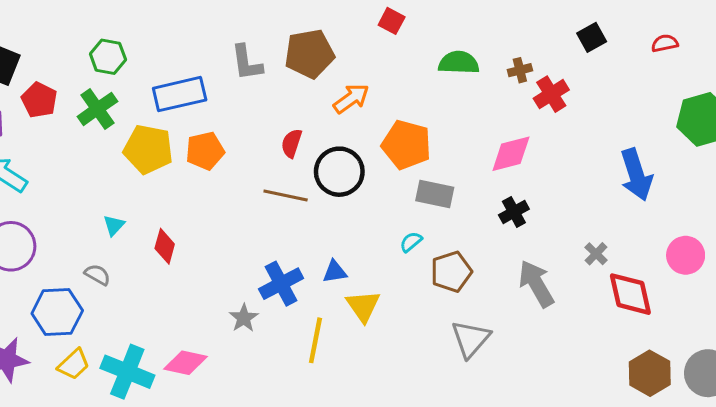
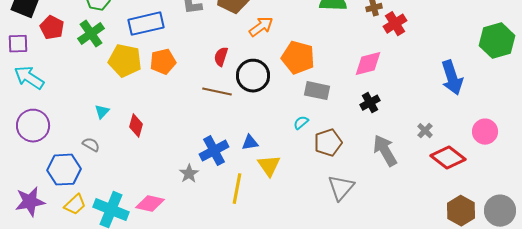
red diamond: (630, 294) -> (448, 158), turned -40

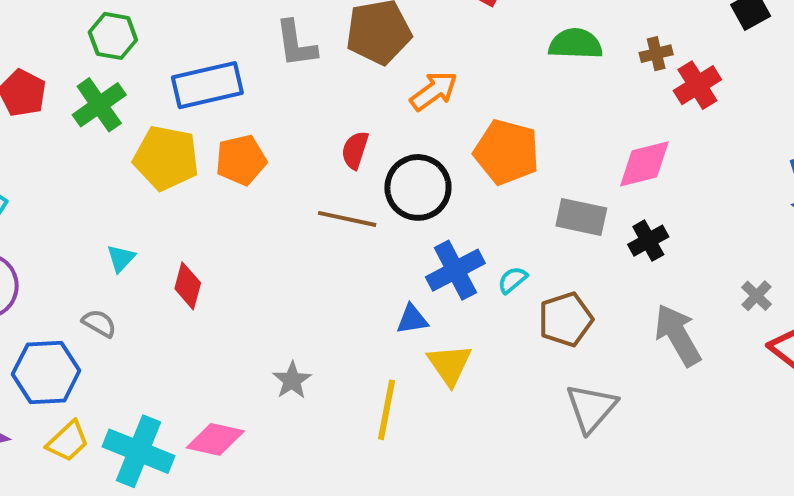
gray rectangle: (317, 91) -> (581, 217), moved
blue cross: (214, 151) -> (455, 270), moved

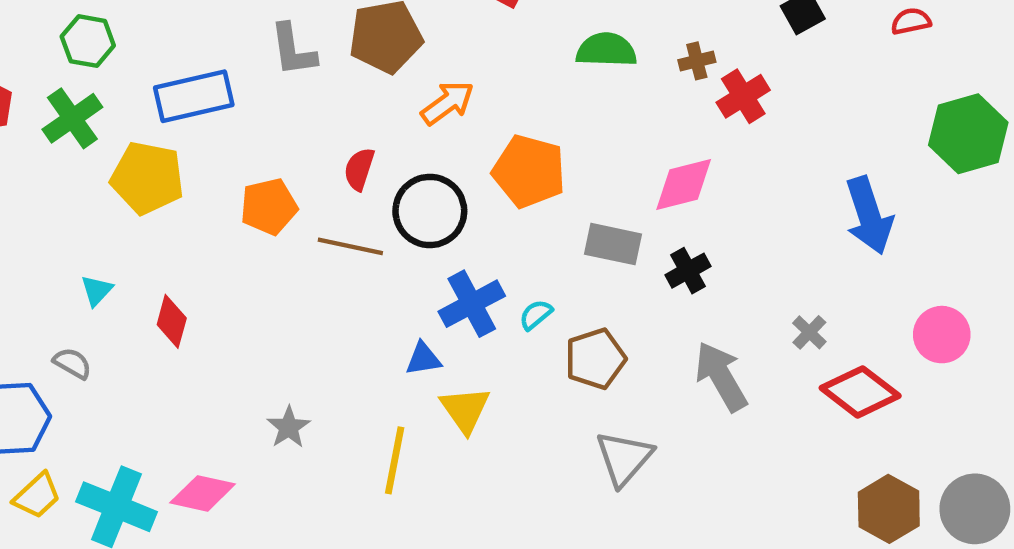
orange pentagon: (241, 160) -> (269, 207), moved

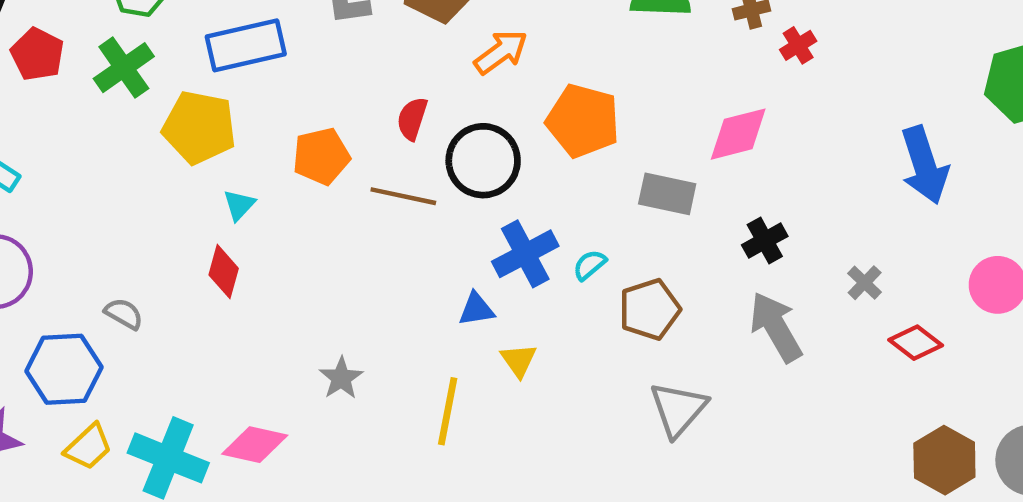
red cross: (743, 96) -> (798, 45), size x0.7
black cross: (688, 271) -> (765, 241), moved
cyan triangle: (97, 290) -> (239, 205), moved
red diamond: (860, 392) -> (916, 343), size x0.7
yellow triangle: (465, 410) -> (519, 360), size x0.7

